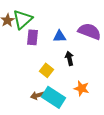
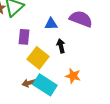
purple rectangle: (32, 37) -> (24, 37), moved
yellow square: (46, 70) -> (38, 58), size x1.5

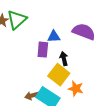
purple rectangle: (24, 37) -> (43, 50), moved
yellow square: (38, 58) -> (59, 75), moved

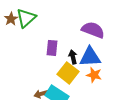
blue triangle: (54, 37) -> (90, 57), moved, size x1.6
orange star: (76, 89) -> (94, 75), moved

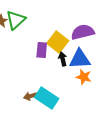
purple semicircle: (93, 30) -> (83, 32), turned -35
yellow square: (68, 73) -> (58, 42), moved

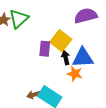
purple semicircle: (83, 32) -> (86, 16), moved
orange star: (84, 77) -> (75, 74), moved

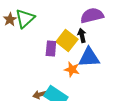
black arrow: (66, 58) -> (82, 35), moved
orange star: (75, 74) -> (72, 69), moved

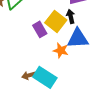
purple rectangle: (51, 48) -> (40, 29), turned -35

